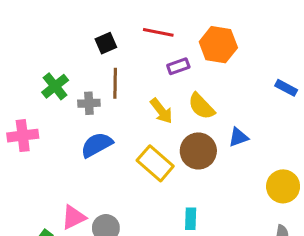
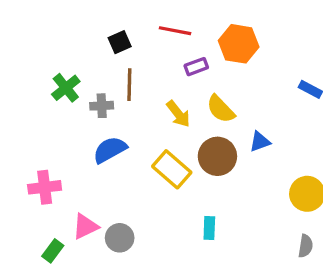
pink cross: (23, 136) -> (45, 187), moved

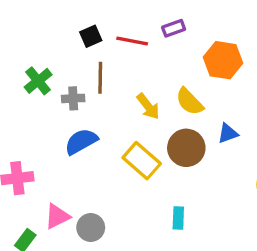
red line: (175, 31) -> (132, 41), moved
orange hexagon: (239, 44) -> (223, 60), moved
purple rectangle: (196, 67) -> (174, 28), moved

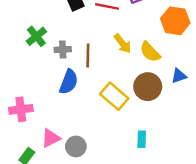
brown line: (100, 78) -> (88, 56), moved
yellow arrow: (148, 106) -> (123, 44), moved
blue semicircle: (81, 141) -> (69, 82), turned 140

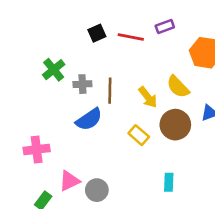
yellow arrow: (123, 44) -> (148, 97), moved
blue semicircle: (69, 82) -> (89, 119), turned 35
yellow rectangle: (114, 96) -> (139, 135), size x0.7

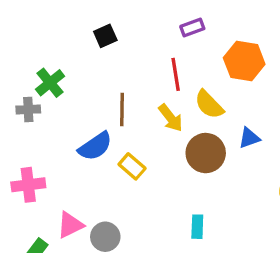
red line: (131, 37) -> (176, 74), moved, turned 70
gray cross: (82, 84) -> (28, 110), moved
yellow rectangle: (139, 135) -> (132, 166), moved

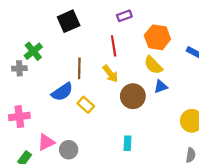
black square: (105, 36) -> (69, 21), size x1.5
yellow semicircle: (209, 104) -> (153, 65), moved

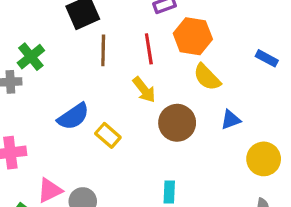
orange hexagon: (157, 37) -> (193, 36), moved
brown line: (79, 68) -> (103, 50), moved
blue triangle: (161, 87) -> (231, 120), moved

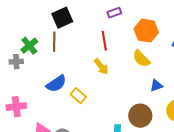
orange hexagon: (193, 36) -> (146, 31), moved
brown line: (103, 50) -> (54, 42), moved
brown circle: (177, 123) -> (140, 116), moved

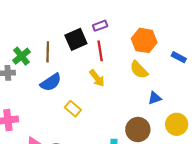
purple rectangle: (114, 13) -> (100, 26), moved
black square: (62, 18) -> (76, 39), moved
blue semicircle: (56, 84) -> (51, 82), moved

